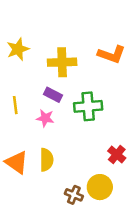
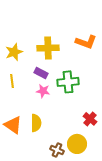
yellow star: (18, 49) -> (14, 52), moved
pink star: (45, 118) -> (43, 91), moved

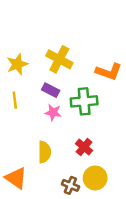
orange L-shape: (86, 42) -> (109, 72), moved
yellow cross: (48, 48) -> (59, 59), turned 30
red cross: (90, 119) -> (84, 147), moved
orange triangle: (13, 125) -> (16, 178), moved

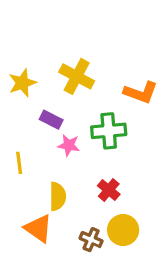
purple rectangle: (51, 90) -> (51, 120), moved
yellow line: (15, 100) -> (19, 163), moved
orange triangle: (16, 178) -> (38, 228), moved

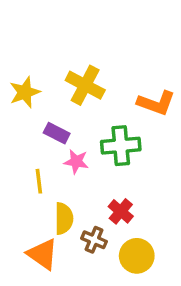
yellow line: (19, 163) -> (39, 181), moved
brown cross: (91, 240) -> (94, 240), moved

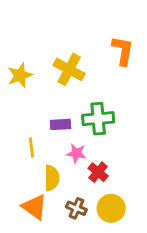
orange L-shape: (156, 103) -> (123, 51), moved, turned -100
purple rectangle: (57, 133) -> (60, 124), moved, turned -30
pink star: (76, 162) -> (76, 153), moved
brown cross: (94, 240) -> (76, 208), moved

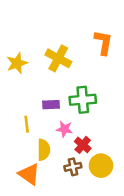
brown cross: (76, 208) -> (73, 167), moved, turned -35
yellow circle: (111, 208) -> (101, 166), moved

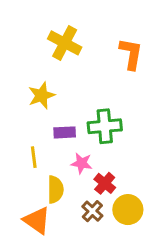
yellow cross: (58, 58) -> (65, 43), moved
yellow star: (17, 63) -> (41, 95), moved
brown cross: (73, 167) -> (92, 211), turned -35

